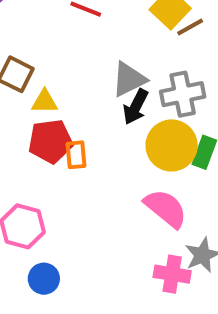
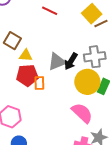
gray triangle: (129, 79) -> (57, 62), moved

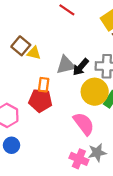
brown square: (12, 41) -> (21, 46), moved
red pentagon: (27, 75) -> (40, 100), moved

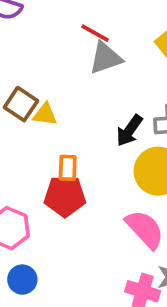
gray triangle: (66, 65) -> (106, 58), moved

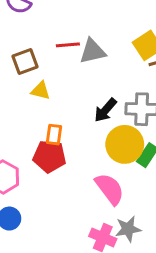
red line: (95, 33) -> (68, 45), moved, turned -40
brown square: (21, 104) -> (25, 61), moved, turned 30

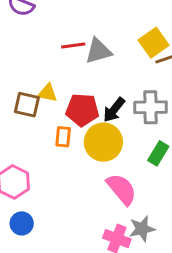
brown square: (25, 61) -> (27, 105), moved, turned 35
yellow circle: (125, 144) -> (103, 142), moved
red pentagon: (49, 156) -> (82, 110), moved

